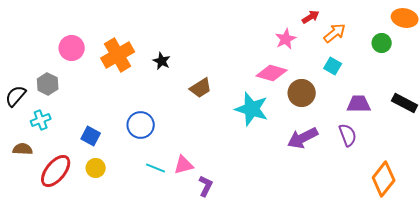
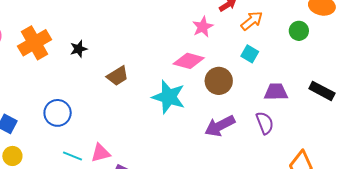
black star: (162, 61) -> (79, 49), turned 30

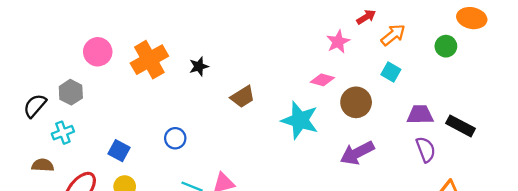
pink diamond: (189, 61) -> (322, 80), size x0.7
black rectangle: (322, 91) -> (461, 126), moved
blue circle: (58, 113) -> (175, 138), size x0.7
purple semicircle: (265, 123) -> (426, 149), moved

